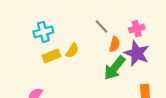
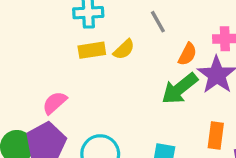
gray line: (101, 26) -> (158, 22), moved

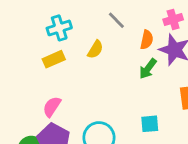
yellow rectangle: (92, 50) -> (54, 59), moved
green arrow: (180, 89) -> (148, 69), size x0.7

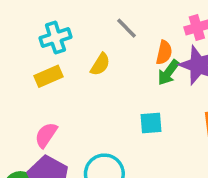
green arrow: (148, 69) -> (168, 73), moved
cyan square: (150, 124) -> (151, 123), moved

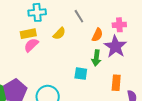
green arrow: (168, 73) -> (96, 58), moved, turned -42
pink semicircle: (46, 135) -> (31, 45), moved

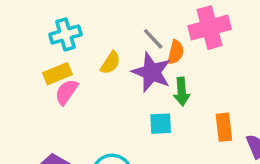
gray line: (79, 16) -> (153, 39), moved
pink cross: (119, 25) -> (210, 28), size x1.6
purple star: (115, 47) -> (152, 72), moved

